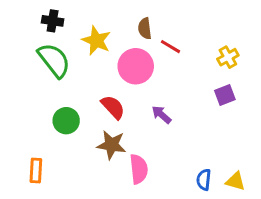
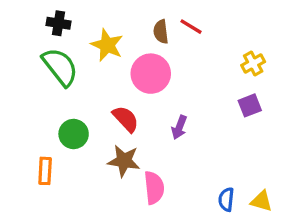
red line: (170, 47) -> (191, 27), moved
purple arrow: (161, 115) -> (179, 127), turned -110
orange rectangle: (36, 171) -> (45, 171), moved

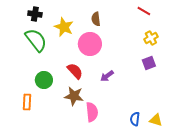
red line: (191, 27) -> (144, 11), moved
purple arrow: (179, 127) -> (107, 76), turned 32

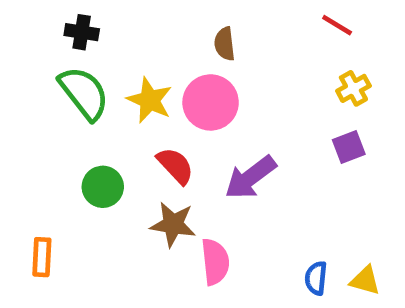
yellow star: (64, 27) -> (150, 100), moved
purple arrow: (107, 76) -> (250, 177), size x1.6
orange rectangle: (27, 102) -> (42, 257), moved

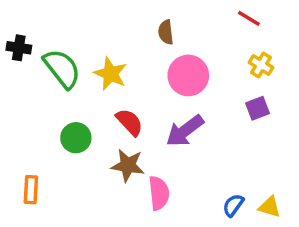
black cross: (82, 32) -> (19, 48), moved
yellow cross: (353, 88) -> (261, 65), turned -30
pink circle: (211, 102) -> (188, 75), moved
blue semicircle: (316, 278) -> (233, 205), turned 30

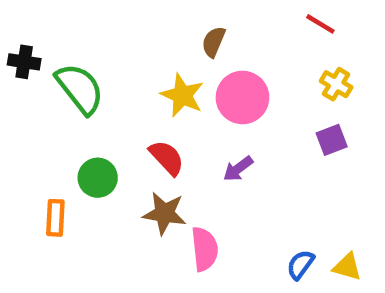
brown semicircle: (166, 32) -> (214, 42), turned 30
yellow star: (110, 74) -> (182, 95), moved
purple arrow: (185, 131) -> (238, 169), size x0.6
orange rectangle: (31, 190) -> (55, 218), moved

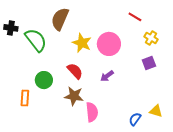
red line: (320, 24) -> (135, 17), moved
brown semicircle: (214, 42) -> (60, 19), moved, size x1.6
yellow triangle: (347, 267) -> (156, 111), moved

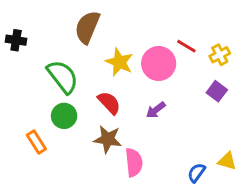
red line: (135, 17) -> (186, 46), moved
yellow cross: (151, 38) -> (220, 55), turned 32
green semicircle: (36, 40) -> (63, 77), moved
purple square: (149, 63) -> (217, 91), turned -32
orange rectangle: (25, 98) -> (36, 142), turned -35

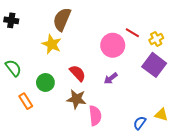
black cross: (16, 40) -> (11, 20), moved
yellow star: (119, 62) -> (52, 44), moved
green semicircle: (63, 77) -> (13, 68), moved, size x0.7
purple square: (217, 91) -> (154, 65), size x1.6

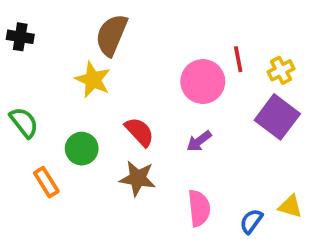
red line: (132, 33) -> (238, 59), turned 48
pink semicircle: (95, 116) -> (199, 208), moved

